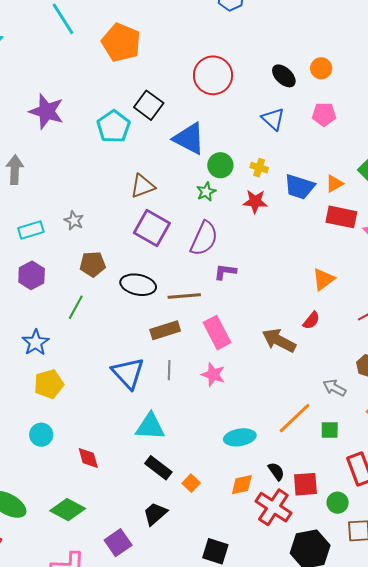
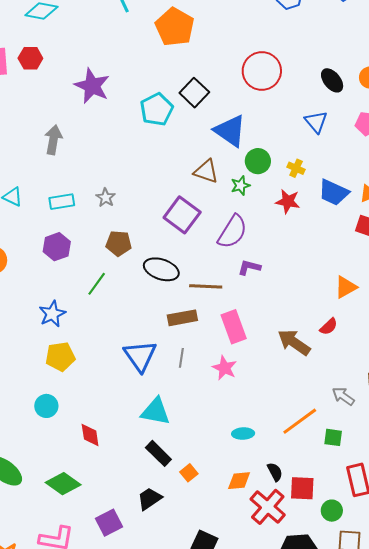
brown triangle: (143, 186) -> (206, 171), moved, turned 32
cyan ellipse: (240, 437) -> (243, 434), size x0.7

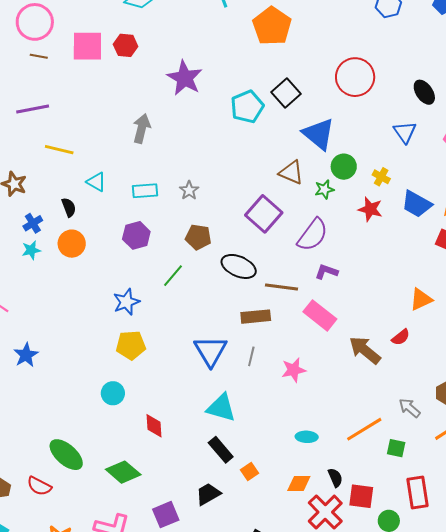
pink rectangle: (234, 327) -> (320, 315), moved, turned -36
pink star: (225, 368) -> (294, 370), turned 30

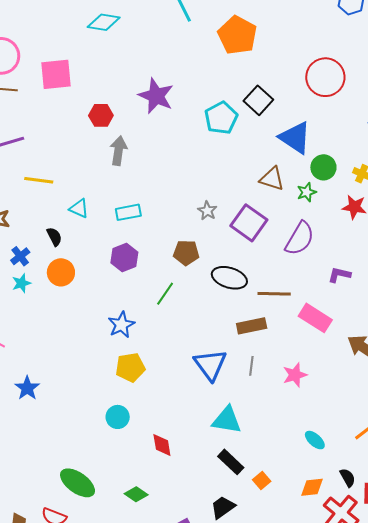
red hexagon: (126, 45) -> (101, 115), moved
gray star: (189, 190) -> (207, 211), moved
purple L-shape: (326, 272) -> (339, 275), moved
cyan ellipse: (307, 437) -> (315, 440), turned 45
green diamond: (123, 472) -> (136, 494), size x0.7

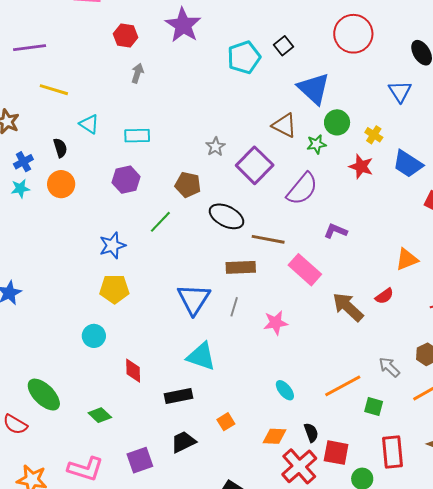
black square: (258, 100) -> (283, 46), size x0.7
gray arrow: (119, 151) -> (137, 73), size x0.7
black rectangle: (231, 462) -> (179, 396), moved, turned -64

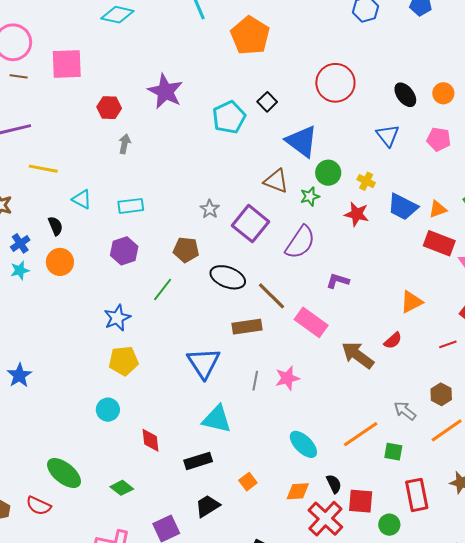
brown line: (268, 239) -> (271, 296), turned 40
gray line: (234, 307) -> (255, 381), moved
cyan ellipse: (285, 390) -> (303, 444), size x1.4

